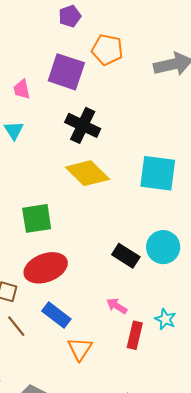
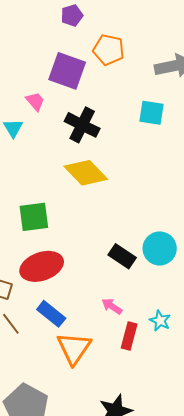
pink trapezoid: (22, 89) -> (35, 101), moved, turned 150
cyan square: (158, 173) -> (151, 113), moved, size x0.7
orange triangle: (80, 349) -> (74, 348), size x1.4

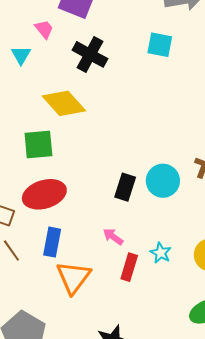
yellow diamond: (86, 173) -> (64, 103), moved
black rectangle: (122, 256) -> (125, 187), turned 72
blue rectangle: (51, 314) -> (52, 242), turned 60

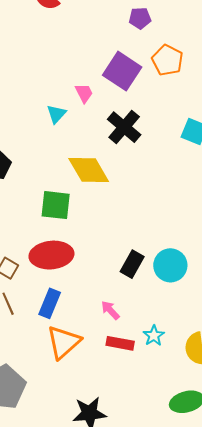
red rectangle: (129, 267) -> (120, 343), turned 72

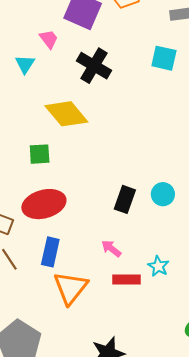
green square: (56, 205) -> (40, 154), size x0.7
cyan circle: (170, 265) -> (163, 194), size x0.7

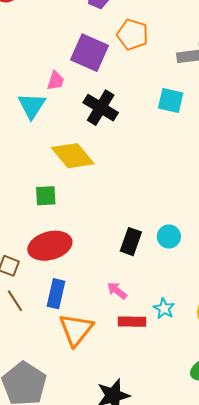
pink trapezoid: (49, 39) -> (56, 81), turned 55
cyan triangle: (25, 64) -> (32, 106), size x1.4

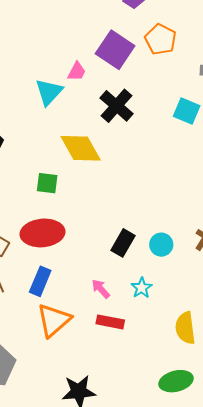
cyan star: (164, 309) -> (142, 288), moved

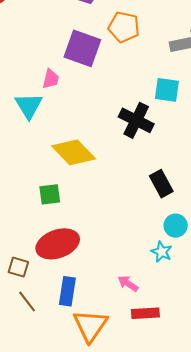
black cross: (116, 106) -> (136, 120), moved
black rectangle: (123, 243) -> (161, 184), moved, turned -44
cyan star: (142, 288) -> (162, 252), moved

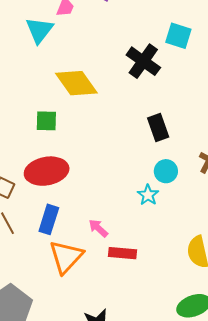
pink arrow: (128, 283) -> (98, 228), moved

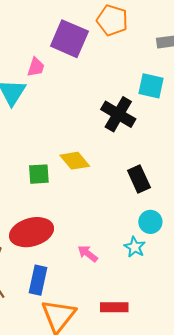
yellow diamond: (76, 83) -> (75, 161), moved, size x0.7
green square: (46, 121) -> (39, 174), moved
pink arrow: (98, 228) -> (88, 254), moved

